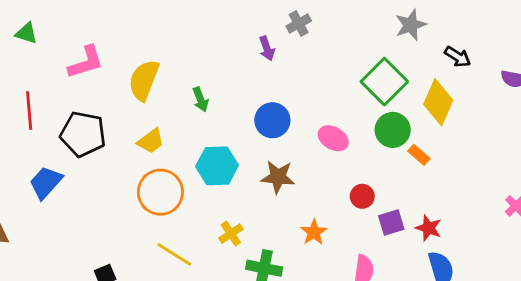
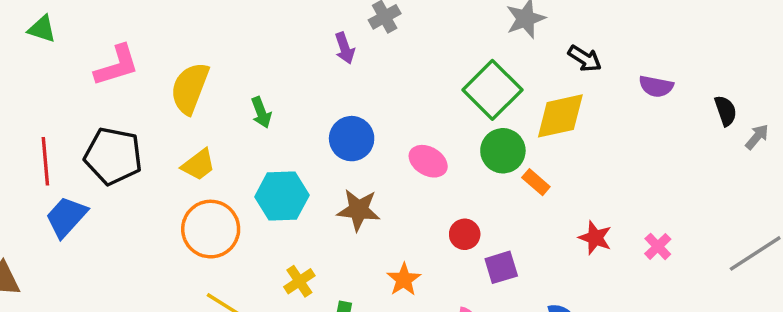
yellow diamond: (438, 102) -> (560, 116), turned 54
red line: (29, 111) -> (45, 161), moved
red star: (429, 228) -> (595, 238), moved

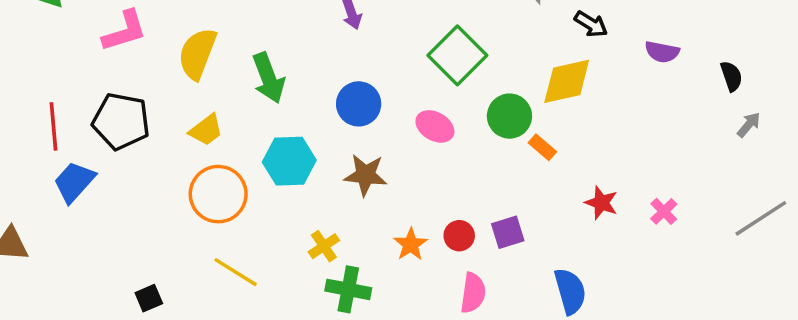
green square: (492, 90) -> (457, 55), moved
green arrow: (261, 112) -> (268, 78), size x1.6
gray arrow: (757, 137) -> (749, 125), moved
red circle: (465, 234) -> (459, 236), moved
yellow cross: (299, 281) -> (324, 246), moved

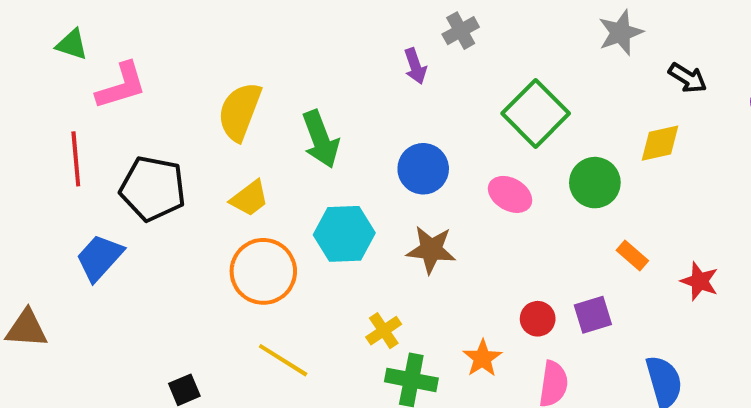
pink L-shape: (125, 31) -> (121, 86), moved
yellow diamond: (567, 81) -> (660, 143), size x0.7
red line: (53, 126) -> (76, 159), moved
orange rectangle: (542, 147) -> (632, 256), moved
orange star: (411, 244) -> (482, 358), moved

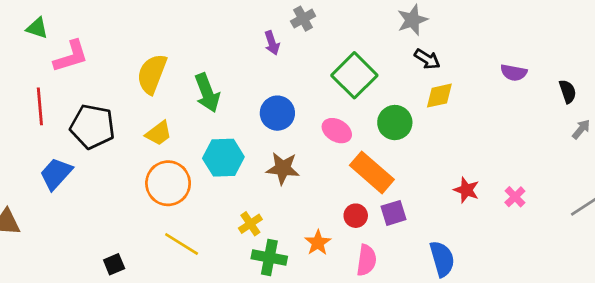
black arrow: (688, 78) -> (427, 59), moved
orange rectangle: (632, 256) -> (372, 172), moved, size x2.0

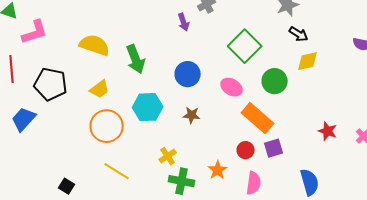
yellow semicircle: (152, 74) -> (95, 45), turned 88
brown star: (283, 168) -> (192, 115), size x0.7
black square: (114, 264) -> (67, 186), turned -35

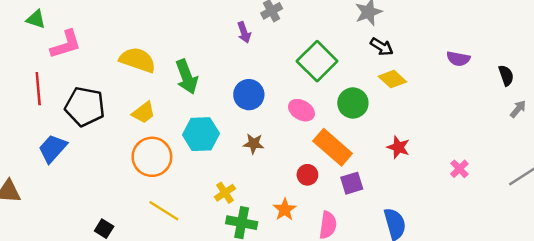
yellow diamond: (308, 61) -> (392, 79), turned 55
red star: (328, 131) -> (398, 147), moved
red circle: (246, 150) -> (307, 175), moved

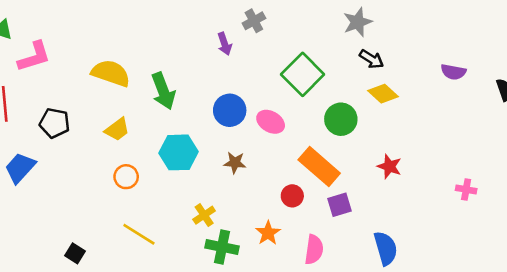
black pentagon: (85, 107) -> (55, 123), size x0.7
pink ellipse: (301, 110) -> (271, 122), moved
orange circle: (152, 157) -> (126, 177), size x0.6
pink cross: (459, 169) -> (466, 189), moved, turned -36

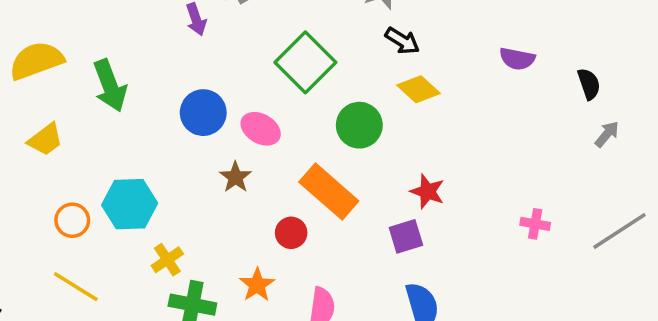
yellow semicircle: (111, 73) -> (36, 61), turned -39
cyan hexagon: (179, 152) -> (130, 204), moved
brown star: (235, 163) -> (236, 177), moved, turned 30
orange circle: (126, 177) -> (72, 220), moved
purple square: (340, 205) -> (406, 236), moved

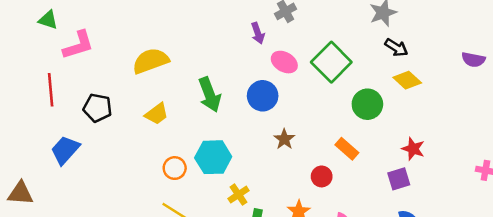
green arrow: (110, 86) -> (210, 95), moved
pink ellipse: (261, 129) -> (284, 62), moved
orange rectangle: (329, 192) -> (347, 149), size x0.6

